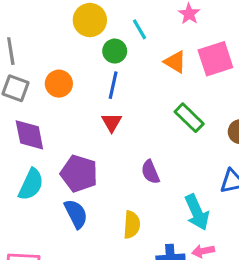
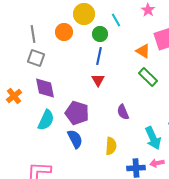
orange triangle: (175, 62) -> (143, 51), moved
orange circle: (59, 84) -> (64, 32), moved

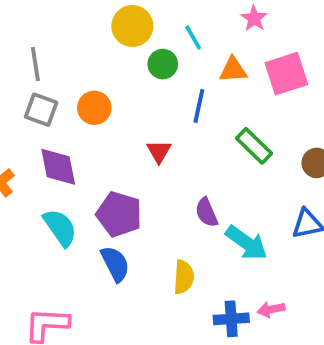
orange circle: (64, 32) -> (94, 108), moved
orange triangle: (143, 51) -> (233, 70), moved, turned -35
blue line: (99, 56) -> (199, 106), moved
cyan semicircle: (46, 120) -> (60, 228), turned -60
cyan arrow: (153, 138) -> (246, 243), moved, turned -30

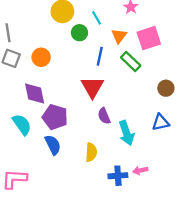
orange triangle: (233, 70) -> (119, 36), turned -49
green rectangle: (254, 146) -> (131, 62), moved
red triangle: (159, 152) -> (92, 87), moved, size x1.6
purple diamond: (58, 167) -> (35, 94), moved
cyan arrow: (246, 243) -> (126, 133), turned 35

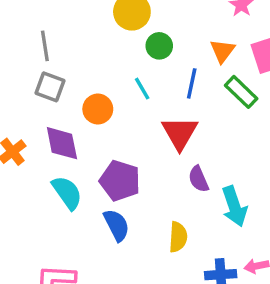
cyan line: (97, 18) -> (142, 89), moved
orange circle: (41, 57) -> (98, 109), moved
purple diamond: (35, 94) -> (62, 143), moved

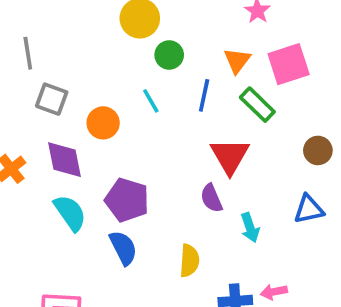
gray line: (45, 46) -> (28, 53), moved
red triangle: (180, 133) -> (230, 156), moved
cyan arrow: (234, 206) -> (250, 228), size x0.7

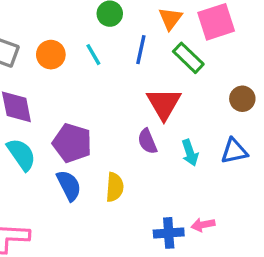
orange circle: (103, 123) -> (51, 55), moved
cyan arrow: (250, 228) -> (190, 153), moved
yellow semicircle: (189, 261) -> (115, 187), moved

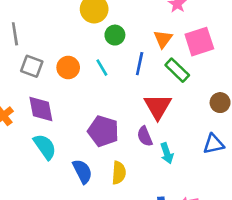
purple pentagon: (72, 143) -> (103, 131), moved
cyan arrow: (190, 153) -> (167, 153), moved

